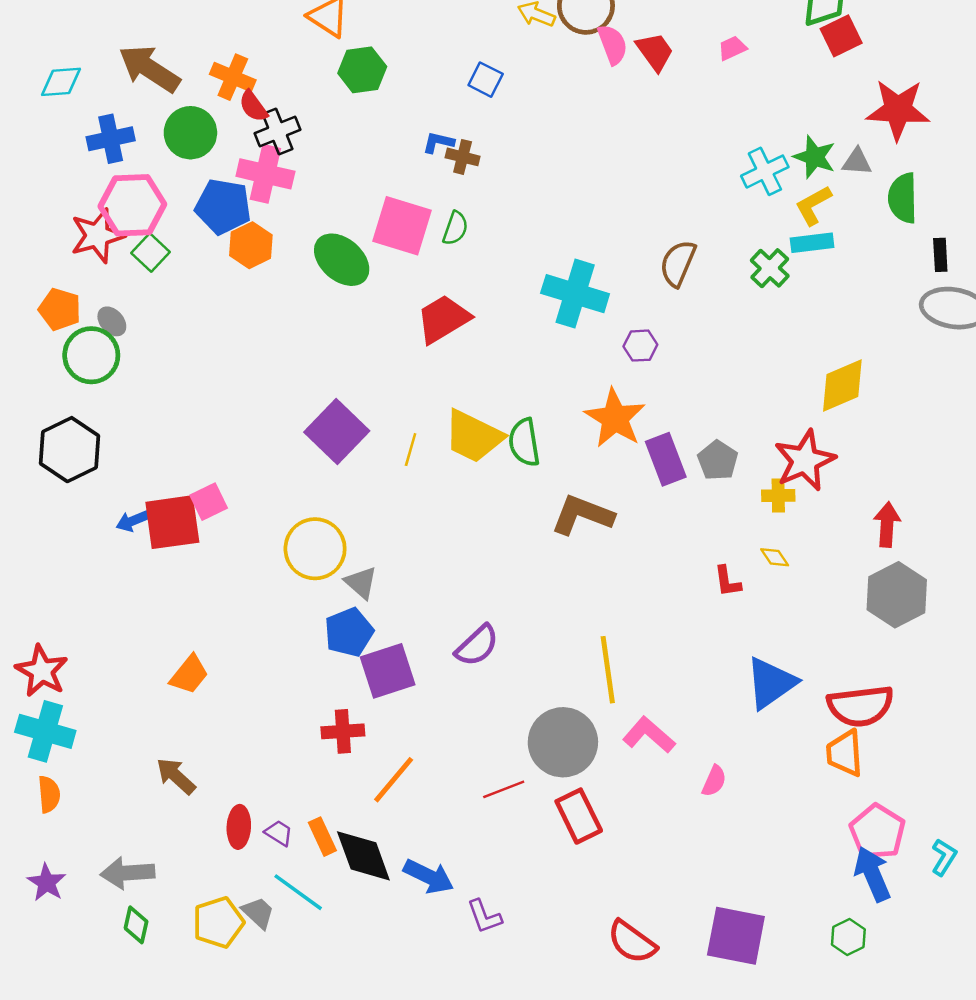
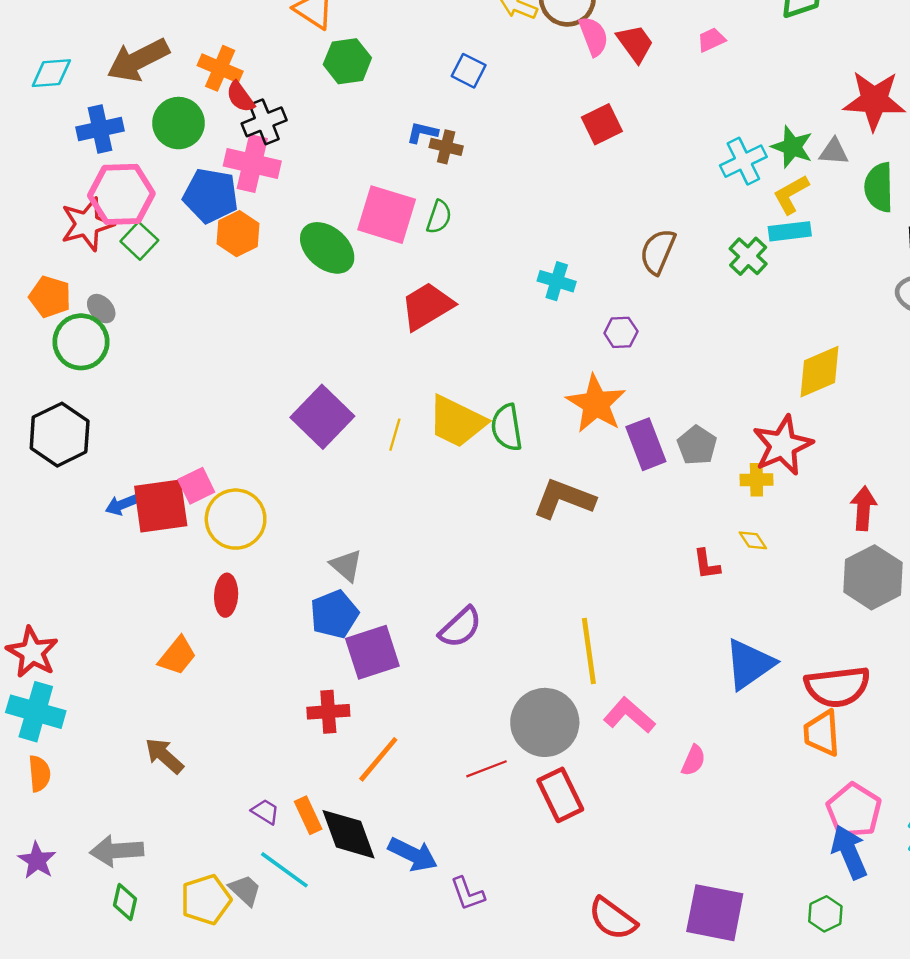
red square: (841, 36) -> (602, 124), moved
brown arrow: (149, 69) -> (138, 60), turned -60
cyan cross: (575, 294) -> (557, 281), size x0.6
yellow circle: (315, 549) -> (236, 519), moved
red ellipse: (239, 827) -> (226, 595), moved

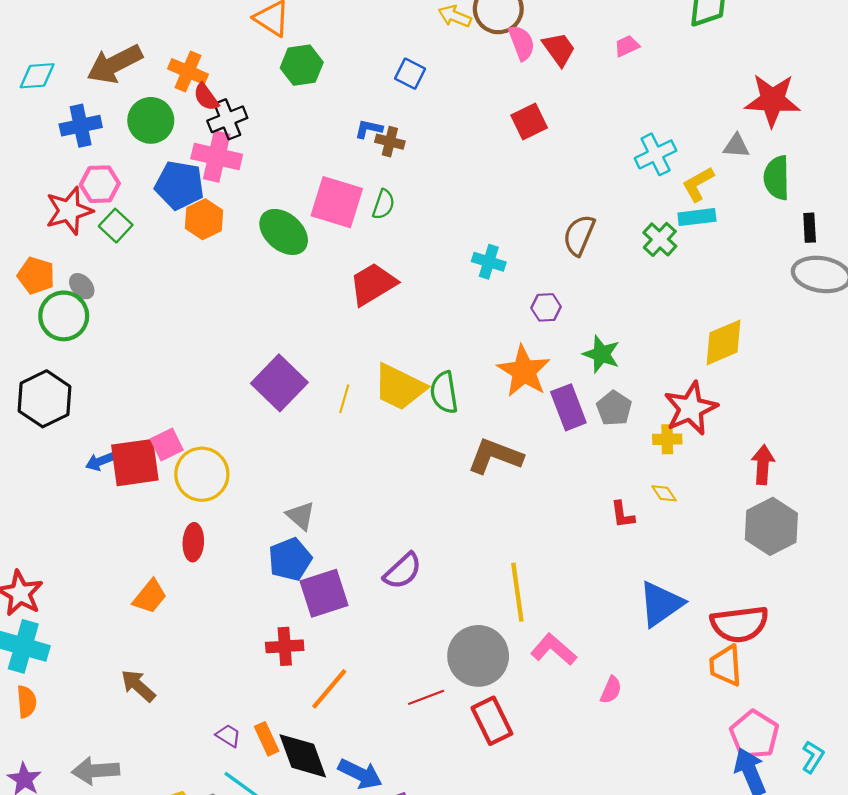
green star: (792, 147) -> (601, 354), moved
pink hexagon: (121, 194) -> (100, 184), size x0.7

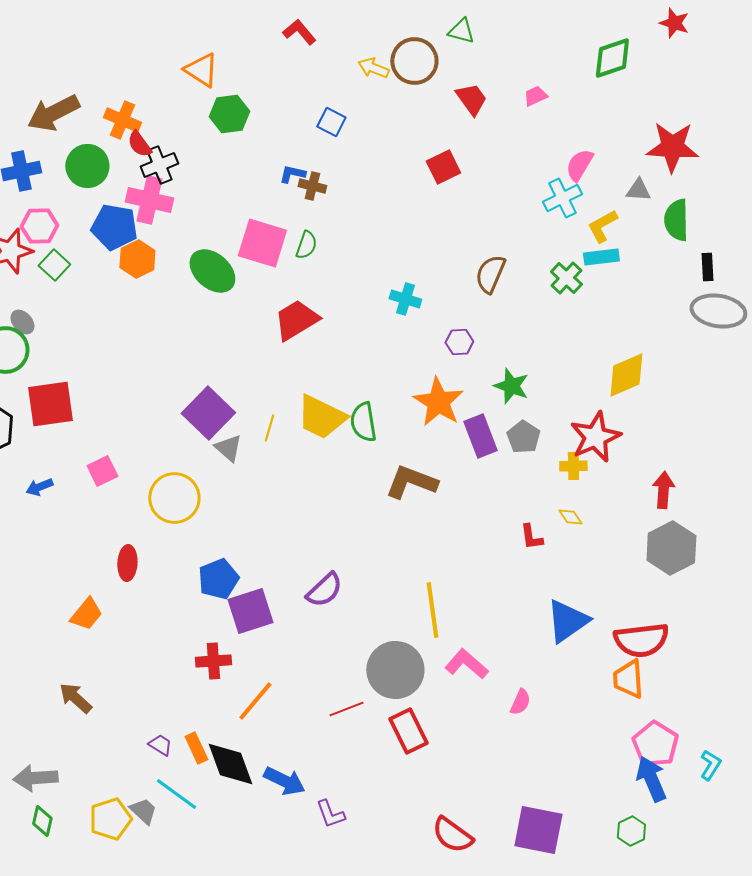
pink semicircle: (522, 43) -> (579, 165), moved, turned -128
red square: (135, 463) -> (50, 404), moved
yellow circle: (202, 474) -> (174, 498), moved
gray triangle: (301, 516) -> (228, 448), moved

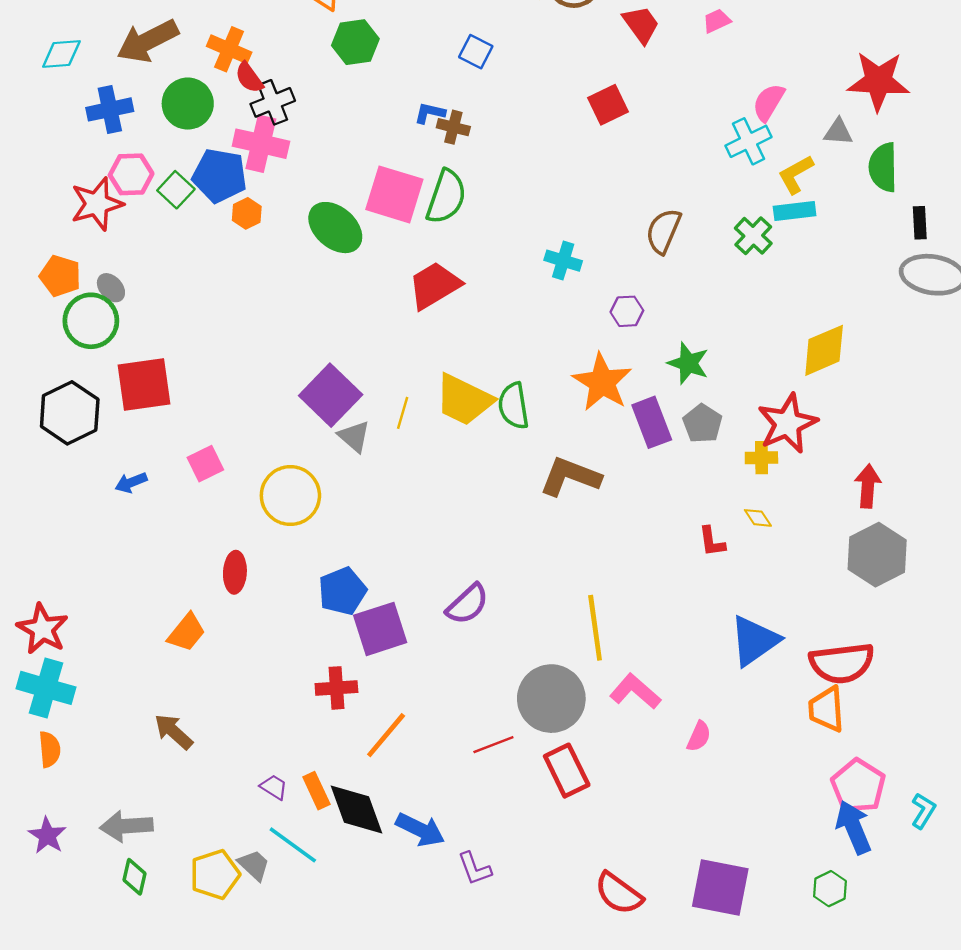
green semicircle: (306, 245) -> (446, 197), size x1.6
orange hexagon: (137, 259) -> (247, 213), size x0.7
green square: (54, 265) -> (176, 190), moved

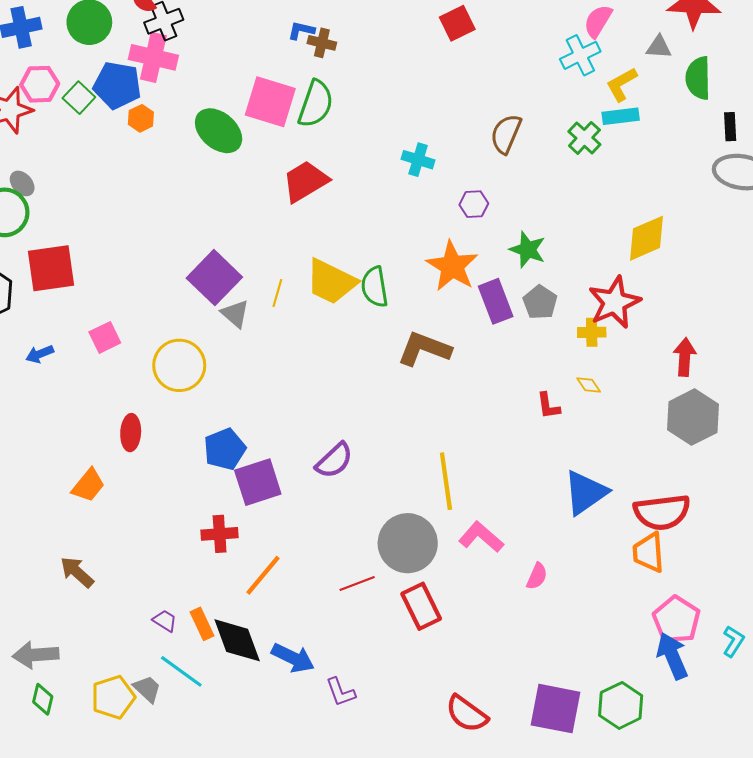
green hexagon: (830, 889) -> (621, 705), moved, size x1.5

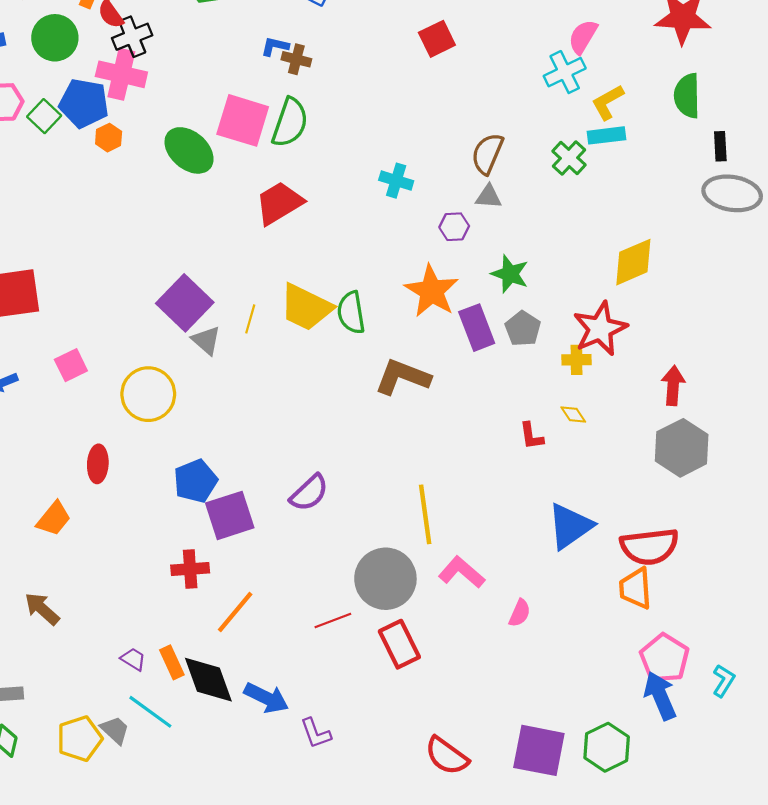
gray triangle: (659, 47) -> (488, 197), moved

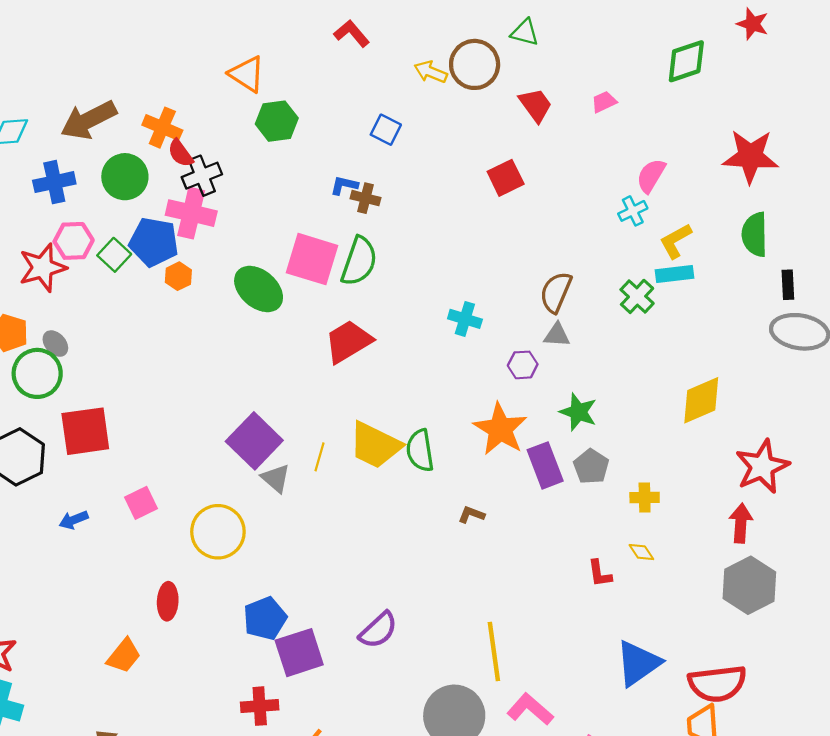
cyan cross: (565, 72) -> (633, 211), size x0.7
red star: (600, 329) -> (762, 467), moved
brown L-shape: (403, 377) -> (471, 515), size x0.5

